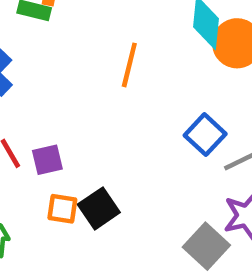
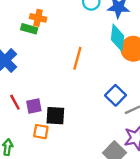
black square: (99, 208) -> (55, 116), moved, turned 36

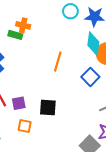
blue square: (115, 95) -> (90, 77), moved
black square: (55, 116) -> (48, 108), moved

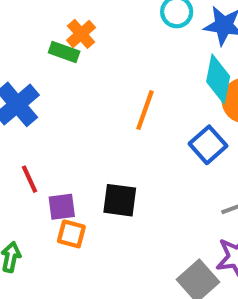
orange cross: (23, 25) -> (81, 34), turned 32
purple square: (19, 103) -> (62, 207), moved

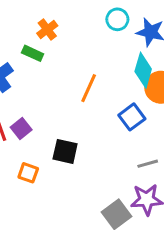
green rectangle: (64, 52) -> (33, 53), moved
purple square: (62, 207) -> (21, 129), moved, turned -36

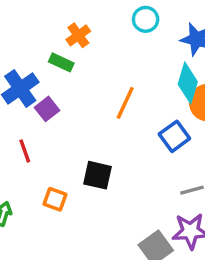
cyan circle: (117, 19) -> (146, 19), moved
purple square: (21, 129) -> (47, 109), moved

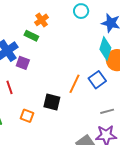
orange line: (125, 103) -> (75, 84), moved
purple square: (47, 109) -> (23, 63), turned -32

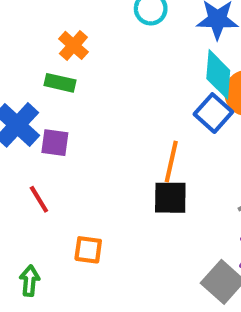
blue square: (97, 80) -> (213, 113), moved
black square: (52, 102) -> (170, 198), moved

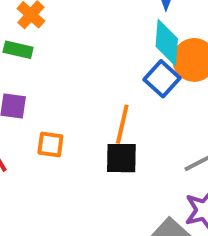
orange square: (88, 250) -> (50, 144), moved

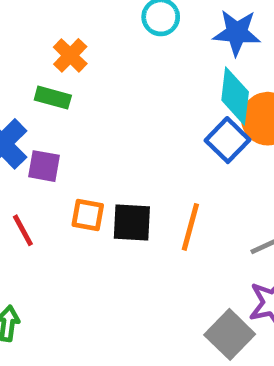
orange line: (122, 124) -> (190, 227), moved
black square: (121, 158) -> (132, 223), moved

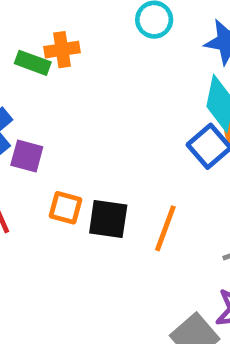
orange cross: (70, 55) -> (62, 50), turned 32
green rectangle: (53, 98) -> (33, 63), moved

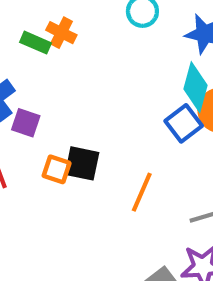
orange cross: (62, 50) -> (61, 33), turned 32
black square: (108, 219) -> (82, 163), moved

